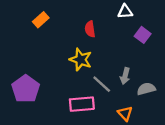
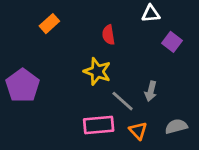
purple pentagon: (26, 89) -> (23, 86), moved
gray semicircle: (146, 89) -> (176, 126), moved
orange triangle: (125, 113) -> (138, 131), moved

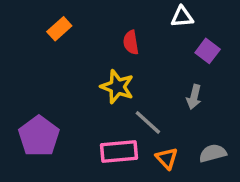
purple pentagon: (23, 86) -> (39, 136), moved
gray arrow: (151, 91) -> (194, 97), moved

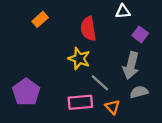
red semicircle: (131, 42) -> (88, 29), size x1.5
gray arrow: (194, 97) -> (131, 66), size x1.6
gray semicircle: (213, 153) -> (139, 92), moved

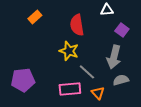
purple pentagon: (26, 92) -> (23, 80), turned 30

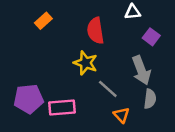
gray arrow: (114, 57) -> (141, 70), turned -35
gray semicircle: (121, 80) -> (150, 99), turned 112
pink rectangle: (70, 89) -> (62, 108), moved

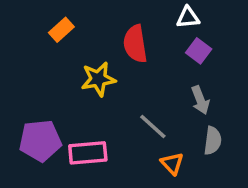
purple square: (151, 37) -> (199, 51), moved
yellow star: (86, 63) -> (98, 79), moved, turned -30
gray arrow: (141, 70) -> (200, 100), size x0.7

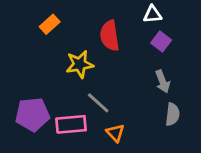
gray line: (153, 127) -> (98, 103), moved
orange triangle: (172, 163) -> (115, 133), moved

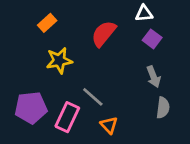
red semicircle: (110, 36) -> (104, 34), turned 48
yellow star: (80, 64) -> (59, 61), moved
pink rectangle: (71, 124) -> (67, 117), turned -60

